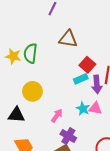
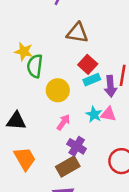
green semicircle: (30, 53) -> (35, 66), moved
yellow star: (13, 56) -> (24, 51), moved
red square: (87, 65) -> (88, 64), moved
yellow circle: (32, 91) -> (58, 90), moved

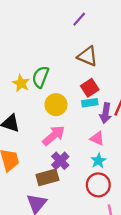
yellow star: (24, 51) -> (21, 83), moved
cyan star: (94, 114) -> (98, 161), moved
pink arrow: (63, 122) -> (54, 135), size x1.5

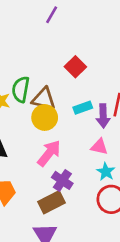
brown triangle: (87, 56) -> (44, 99), moved
red square: (90, 88) -> (75, 67), moved

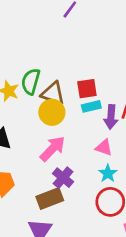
red square: (75, 67) -> (87, 89), moved, turned 30

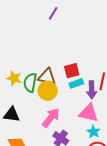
green semicircle: (31, 81) -> (30, 83), moved
pink triangle: (104, 148) -> (89, 113), size x1.5

